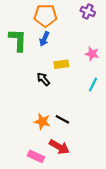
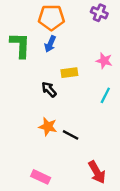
orange star: (42, 121) -> (48, 127), moved
red arrow: (59, 147) -> (97, 172), moved, turned 30

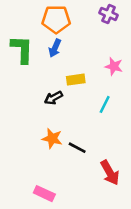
black arrow: (49, 89) -> (53, 98), turned -77
cyan line: (105, 95) -> (105, 104), moved
red arrow: (97, 172) -> (110, 173), moved

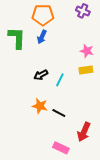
yellow rectangle: (76, 80) -> (86, 70), moved
cyan line: (105, 104) -> (60, 80), moved
red arrow: (110, 173) -> (84, 132), turned 54
pink rectangle: (44, 194) -> (61, 148), moved

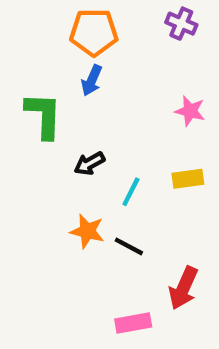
green L-shape: (17, 38) -> (44, 115), moved
yellow rectangle: (86, 70) -> (188, 179), moved
cyan line: (60, 80) -> (131, 192), moved
pink rectangle: (61, 148) -> (133, 323), turned -35

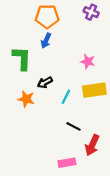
pink star: (190, 111) -> (88, 62), moved
yellow rectangle: (188, 179) -> (94, 90), size x1.5
orange star: (87, 231) -> (26, 99), moved
black line: (129, 246) -> (73, 126), moved

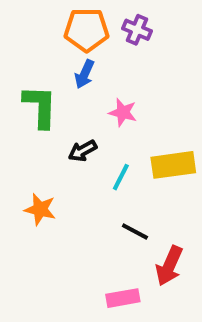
purple cross: (91, 12) -> (137, 30), moved
pink star: (88, 62) -> (123, 112), moved
orange star: (26, 99) -> (40, 209), moved

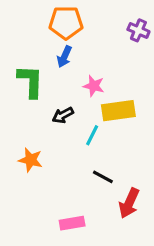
purple cross: (137, 30) -> (138, 30), moved
yellow rectangle: (173, 165) -> (118, 111), moved
pink rectangle: (123, 298) -> (72, 223), moved

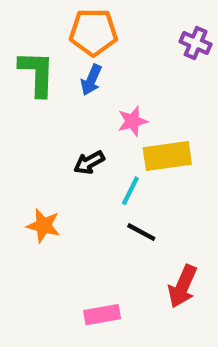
green L-shape: (30, 81) -> (37, 73), moved
pink star: (94, 86) -> (133, 121), turned -30
black line: (103, 177) -> (141, 232), moved

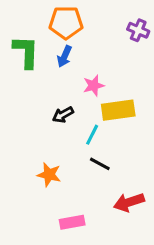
orange star: (43, 226) -> (49, 175), moved
red arrow: (183, 286) -> (129, 202), turned 48

